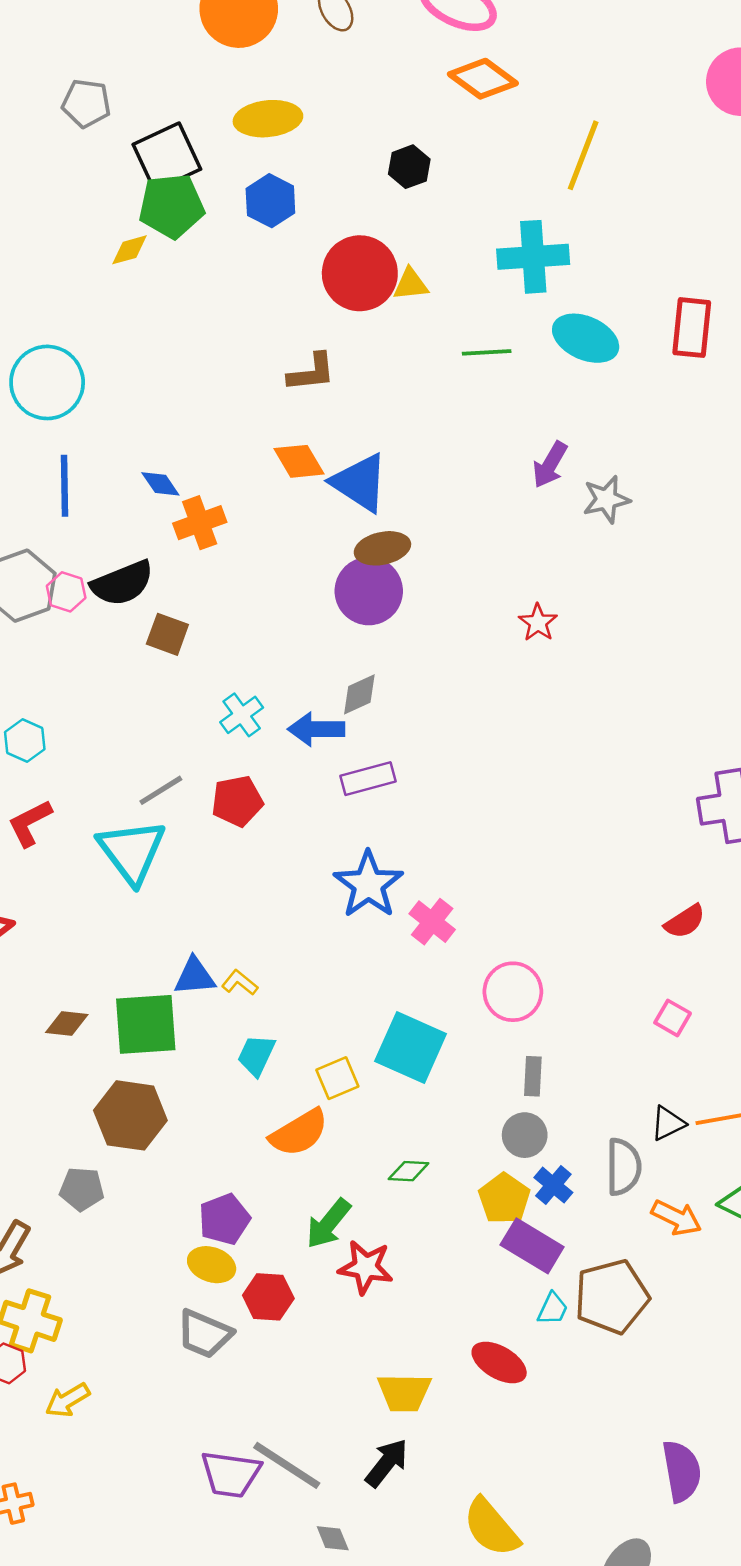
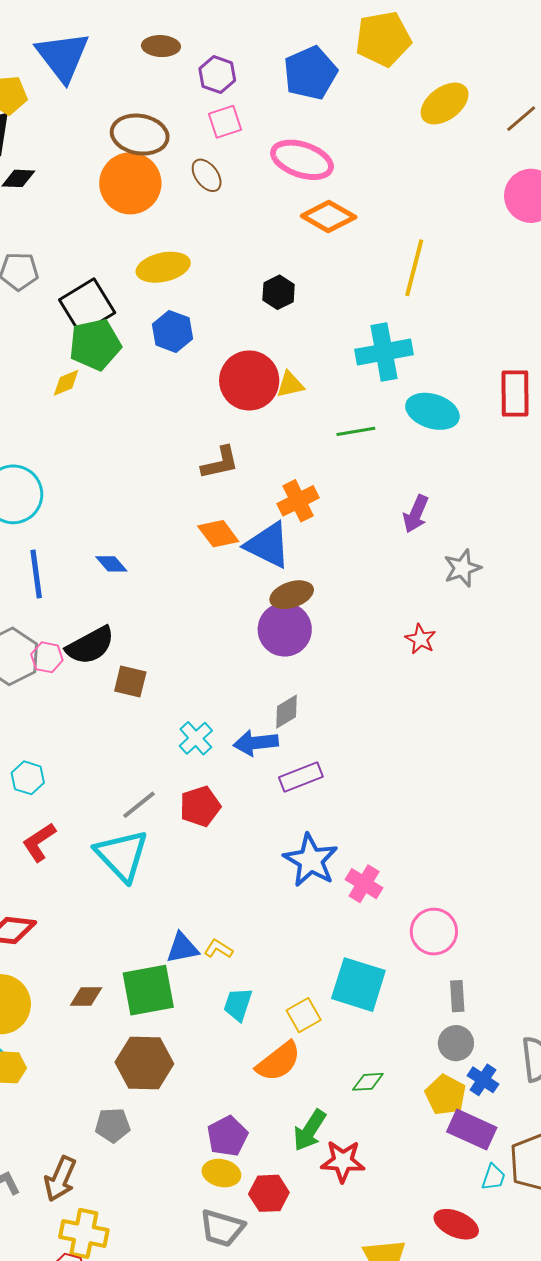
gray star: (606, 499) -> (462, 568), moved
orange cross: (200, 523) -> (298, 501), moved

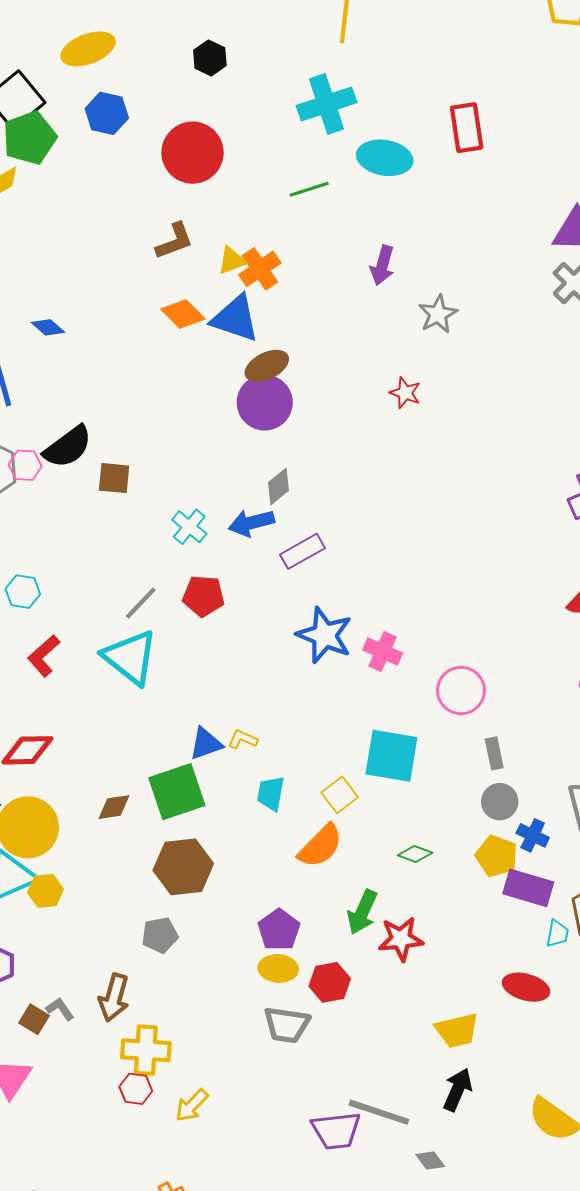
yellow triangle: (290, 385) -> (232, 261), moved
blue diamond: (111, 564) -> (48, 327), moved
red pentagon: (200, 806) -> (203, 596), turned 30
green diamond: (368, 1082) -> (415, 854), turned 32

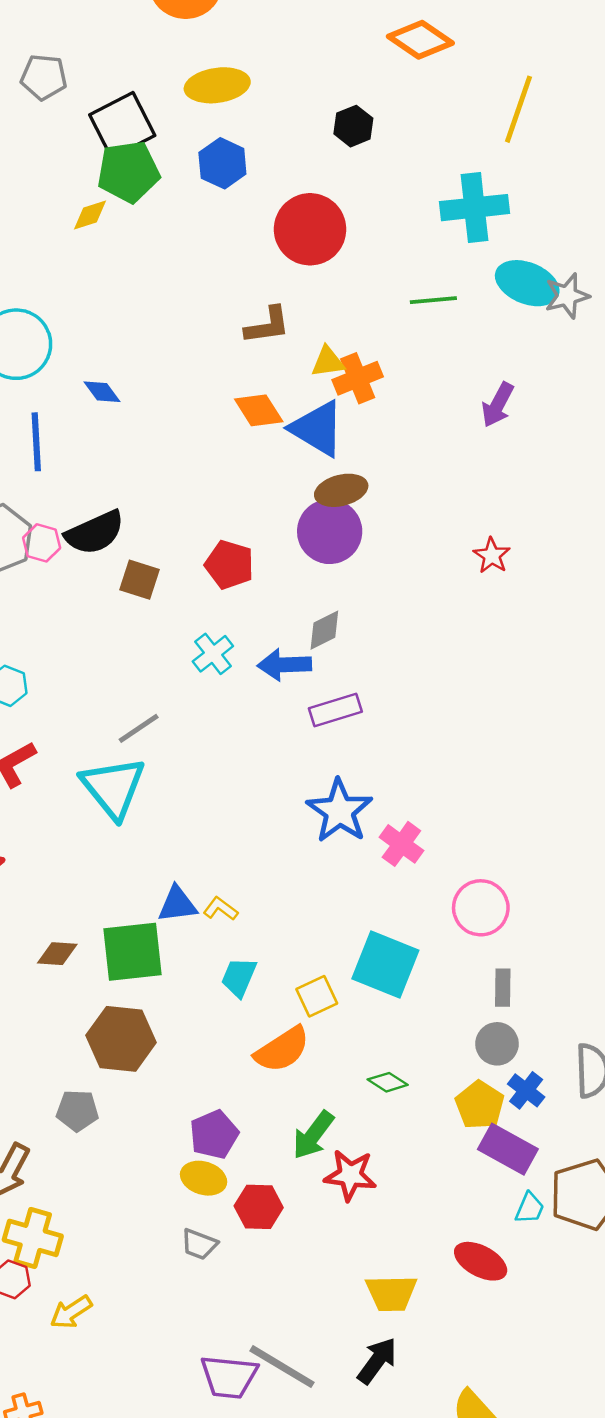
gray star: (438, 314) -> (567, 296), moved
red pentagon: (203, 596) -> (229, 565), moved
gray trapezoid: (287, 1025) -> (199, 1244), size x0.7

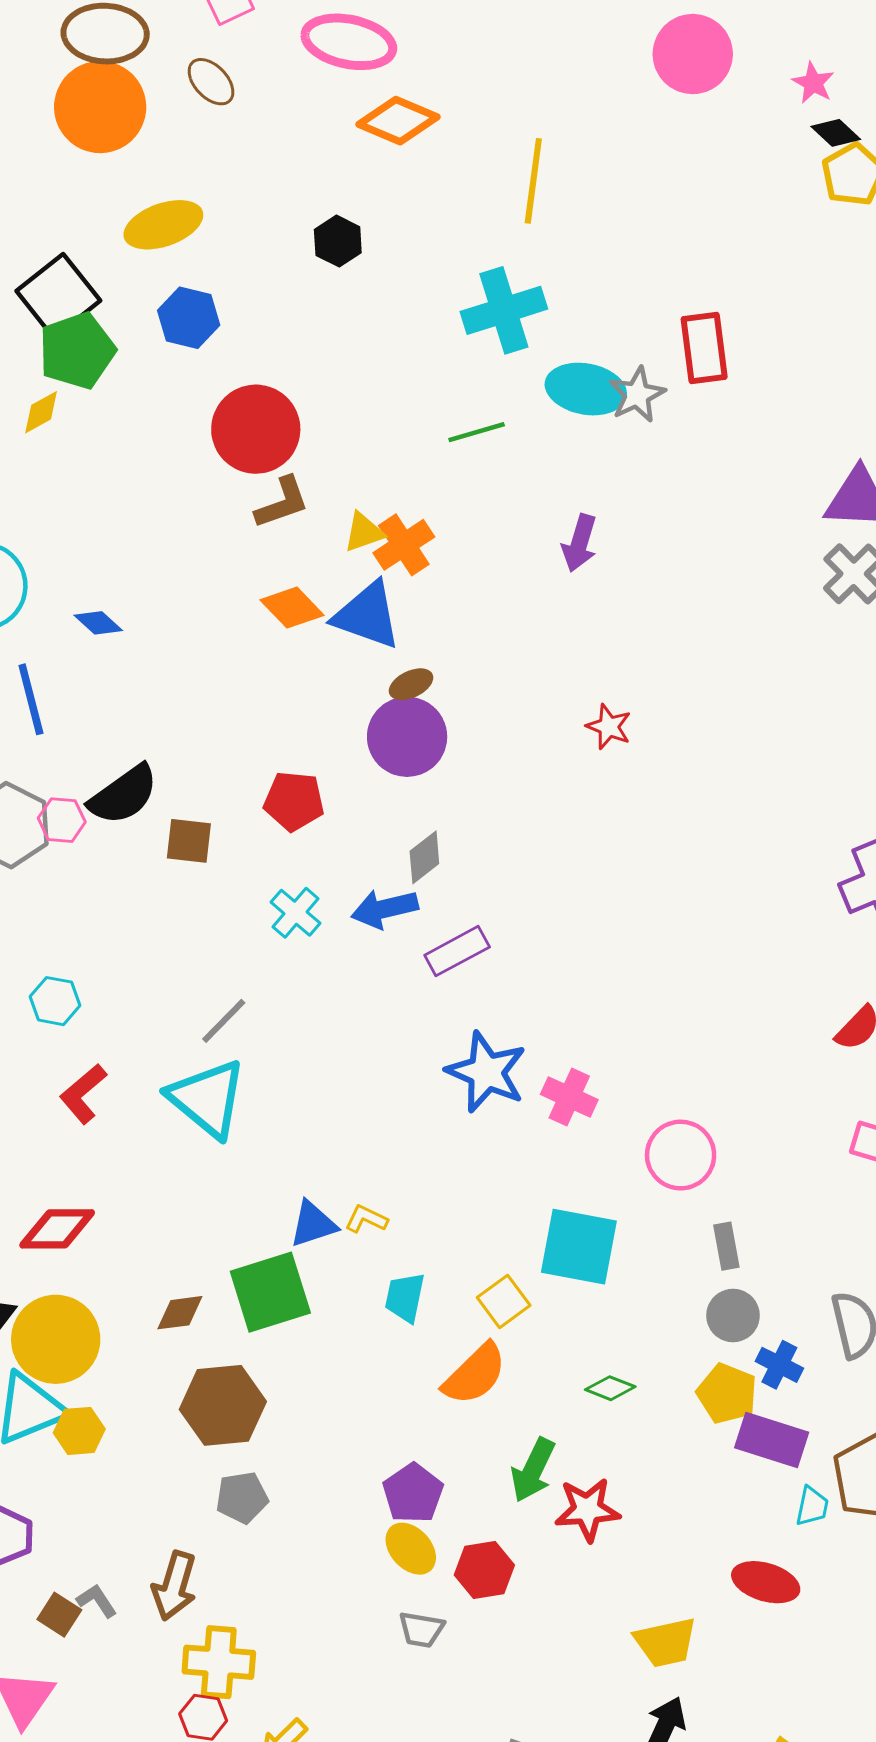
red circle: (310, 229) -> (256, 429), moved
brown ellipse: (341, 490) -> (411, 684), size x0.7
brown hexagon: (121, 1039) -> (223, 1405), moved
yellow ellipse: (204, 1178) -> (411, 1549), turned 42

